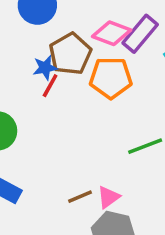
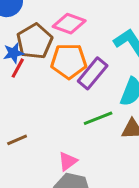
purple rectangle: (140, 34) -> (93, 73), moved
brown line: (80, 197) -> (17, 140), moved

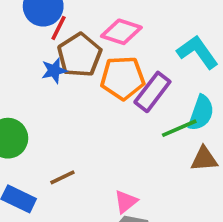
red line: (18, 68) -> (59, 28), moved
green line: (98, 118) -> (179, 128), moved

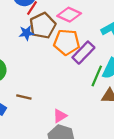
green line: (179, 128) -> (97, 76), turned -50
brown line: (62, 177) -> (24, 97), turned 32

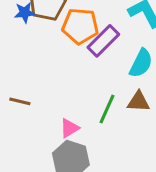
green line: (97, 76) -> (107, 109), moved

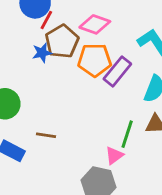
pink triangle: (69, 128) -> (114, 155), moved

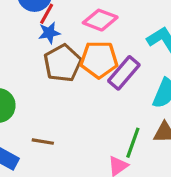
brown pentagon: (62, 41) -> (63, 63), moved
blue star: (42, 53) -> (49, 33), moved

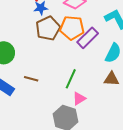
green line: (133, 143) -> (71, 79), moved

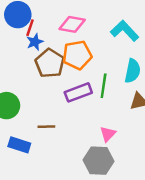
purple rectangle: (88, 38) -> (78, 92), moved, turned 40
green line: (71, 79) -> (104, 86), moved

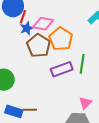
pink diamond: (72, 24) -> (43, 24), moved
orange pentagon: (77, 55) -> (61, 39), turned -30
brown line: (46, 127) -> (30, 110), moved

